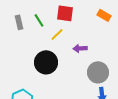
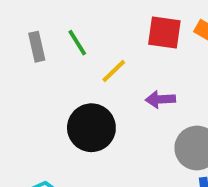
red square: (65, 13) -> (164, 32), moved

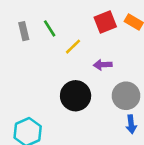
red square: (164, 32) -> (105, 22), turned -30
black circle: (91, 128) -> (76, 96), moved

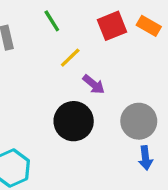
green line: (50, 28) -> (52, 21), moved
purple arrow: (103, 65) -> (94, 84), moved, turned -138

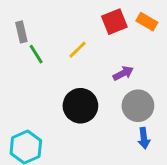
green line: (52, 21) -> (36, 54), moved
purple arrow: (94, 84) -> (123, 73), moved, turned -66

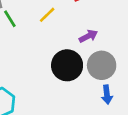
black circle: (80, 106) -> (67, 65), moved

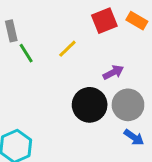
blue arrow: (107, 95) -> (134, 137), turned -48

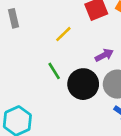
green line: (26, 53) -> (54, 71), moved

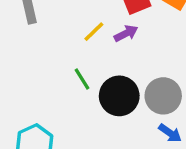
purple arrow: (104, 55) -> (126, 33), moved

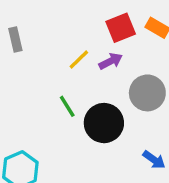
gray circle: (163, 96) -> (147, 93), moved

